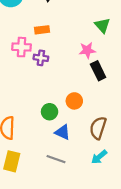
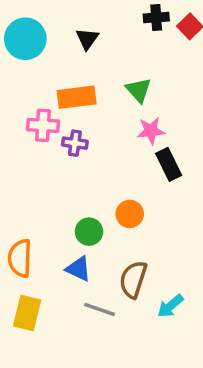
green triangle: (102, 25) -> (139, 90), moved
orange rectangle: (42, 30) -> (77, 97), size x1.5
brown semicircle: (98, 128) -> (133, 279), moved
blue triangle: (62, 132) -> (78, 269), moved

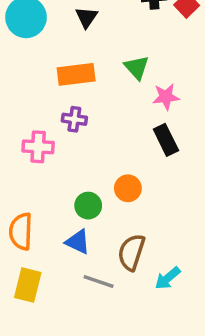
pink cross: (43, 125) -> (38, 147), moved
pink star: (151, 131) -> (166, 97), moved

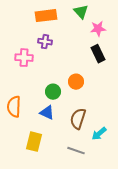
gray line: (99, 282) -> (76, 151), moved
yellow rectangle: (28, 285) -> (34, 142), moved

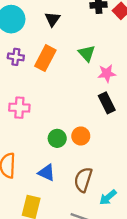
orange rectangle: (46, 16) -> (45, 58), turned -55
purple cross: (45, 42) -> (16, 57), moved
green circle: (53, 92) -> (57, 138), moved

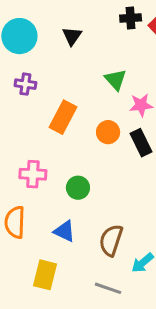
orange rectangle: (45, 58) -> (63, 117), moved
pink cross: (19, 108) -> (33, 174), moved
orange circle: (81, 136) -> (108, 132), moved

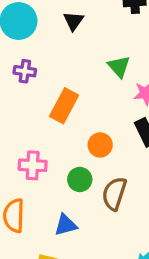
orange circle: (108, 132) -> (100, 145), moved
blue triangle: (64, 231) -> (66, 225), turned -40
brown semicircle: (111, 240) -> (114, 194), moved

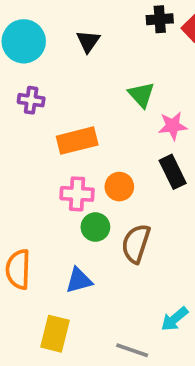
orange rectangle: (64, 106) -> (77, 141), turned 48
pink cross: (33, 165) -> (77, 194), moved

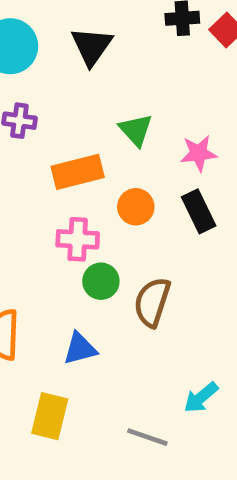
black triangle: (88, 41) -> (92, 46), size x1.4
green triangle: (141, 95) -> (136, 130), moved
orange circle: (119, 187) -> (136, 207), moved

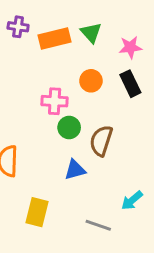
orange rectangle: (78, 172) -> (55, 38), moved
blue triangle: (80, 349) -> (75, 170), moved

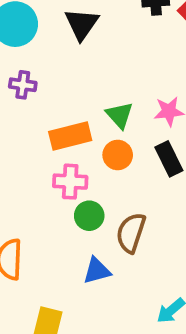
green triangle: (91, 33) -> (120, 115), moved
orange rectangle: (55, 38) -> (70, 136), moved

